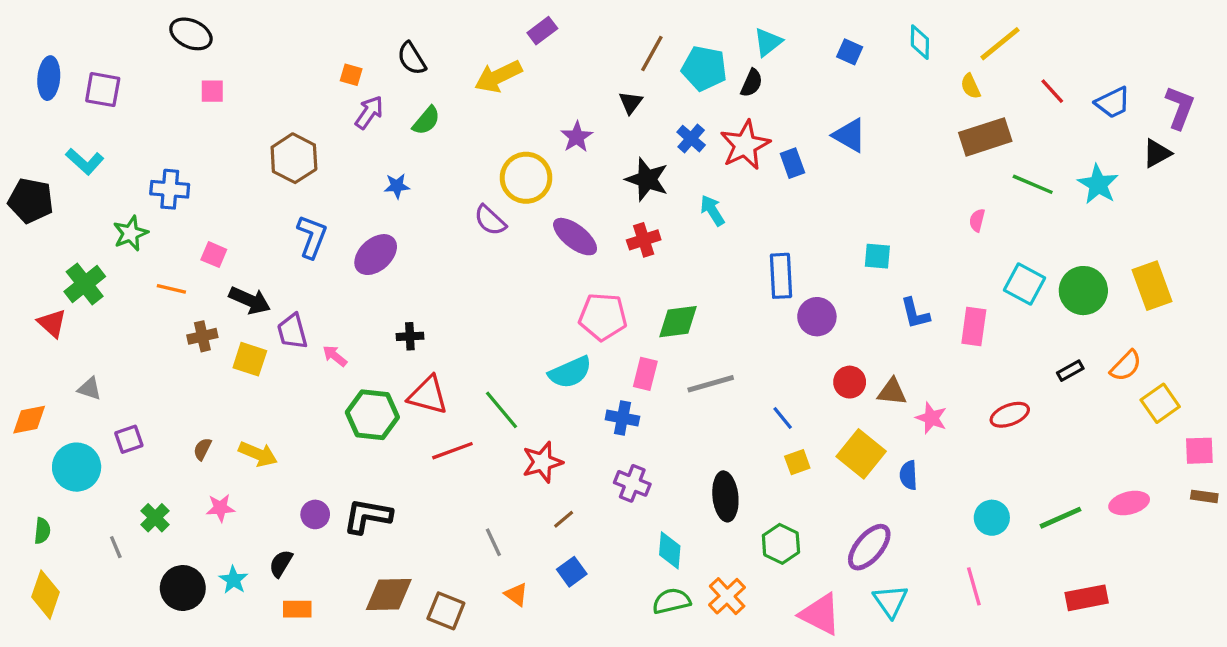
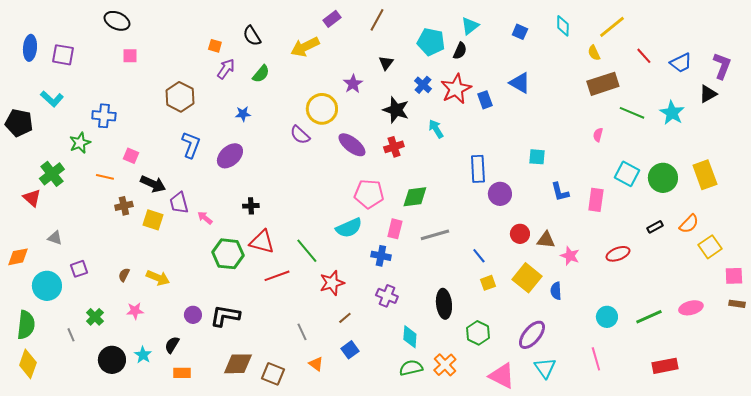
brown line: (652, 54) -> (377, 20), moved
green semicircle: (42, 531) -> (26, 325), size x1.8

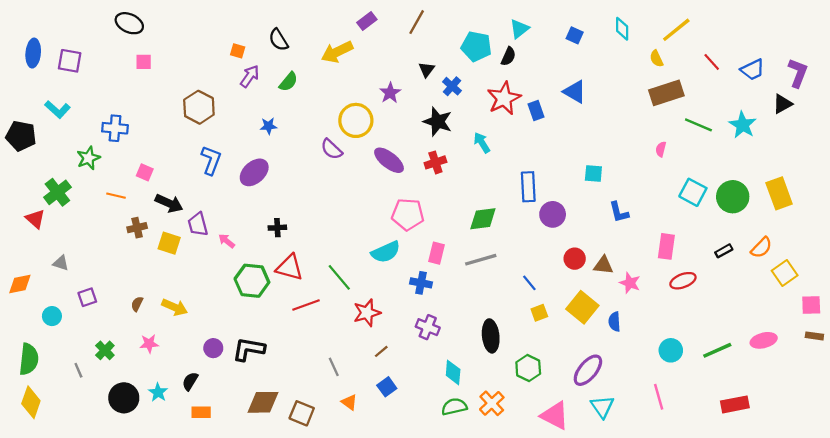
blue cross: (423, 85) -> (452, 86), moved
green diamond: (415, 197) -> (483, 219), moved
pink rectangle: (596, 200) -> (666, 246), moved
cyan circle: (47, 286) -> (52, 316), size x0.6

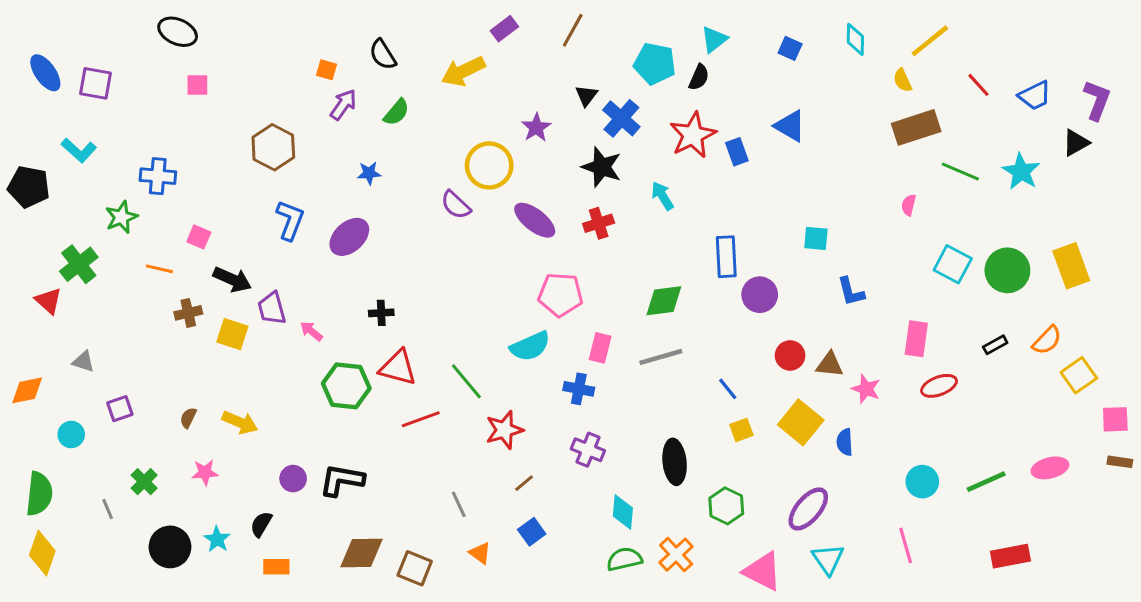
blue ellipse: (33, 53) -> (45, 73), turned -40
blue cross: (452, 86) -> (621, 118), size x1.4

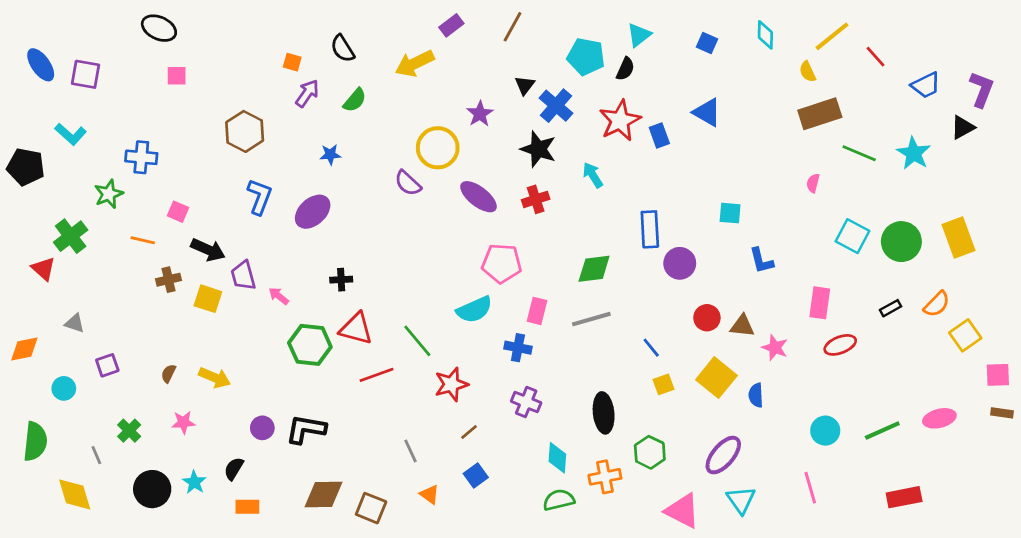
red line: (979, 85) -> (876, 57), moved
yellow diamond: (42, 553) -> (75, 494), moved, turned -36
orange cross: (676, 555) -> (605, 477), moved, turned 32

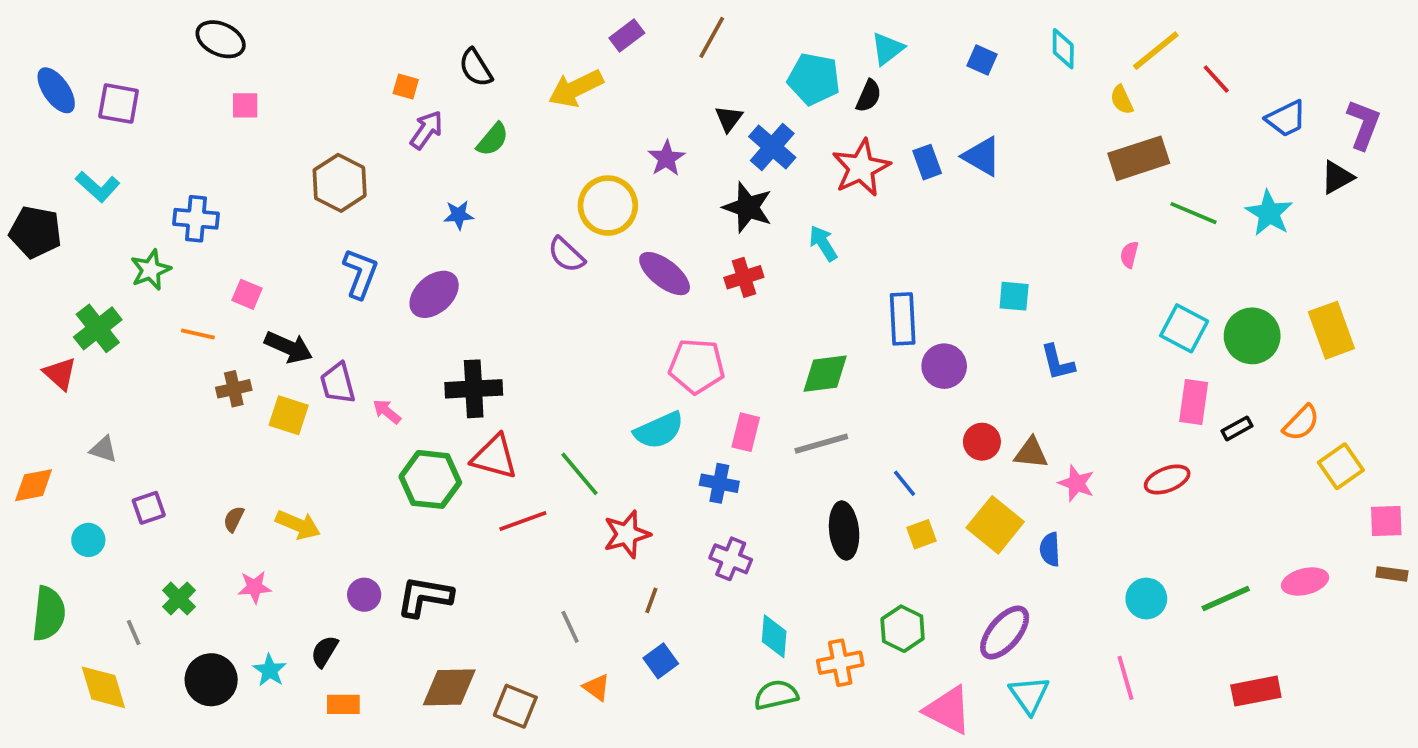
blue rectangle: (659, 136) -> (927, 162), moved
black cross: (341, 280) -> (474, 389), size x1.8
pink rectangle: (820, 303) -> (1194, 402), moved
black ellipse: (604, 413) -> (844, 530), moved
brown line: (469, 432) -> (651, 600), turned -30

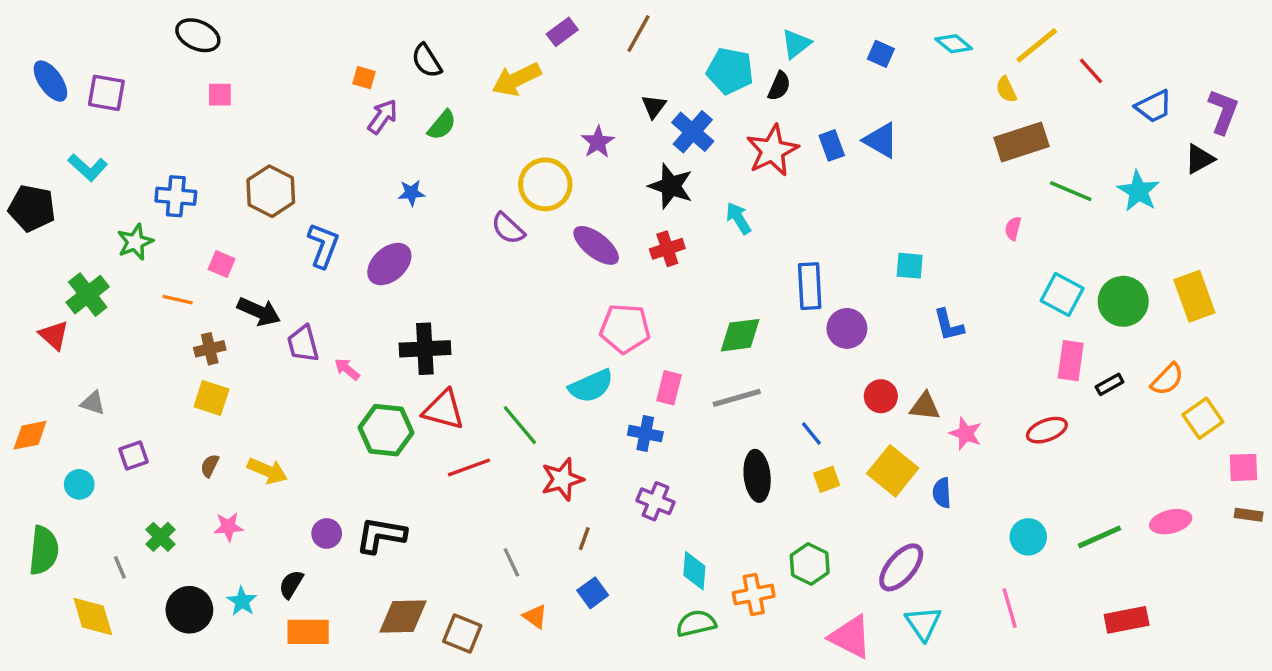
cyan diamond: (1063, 49) -> (954, 44), turned -51
brown hexagon: (340, 183) -> (271, 191), moved
yellow square: (289, 415) -> (211, 398), moved
orange rectangle: (343, 704) -> (308, 632), size x1.4

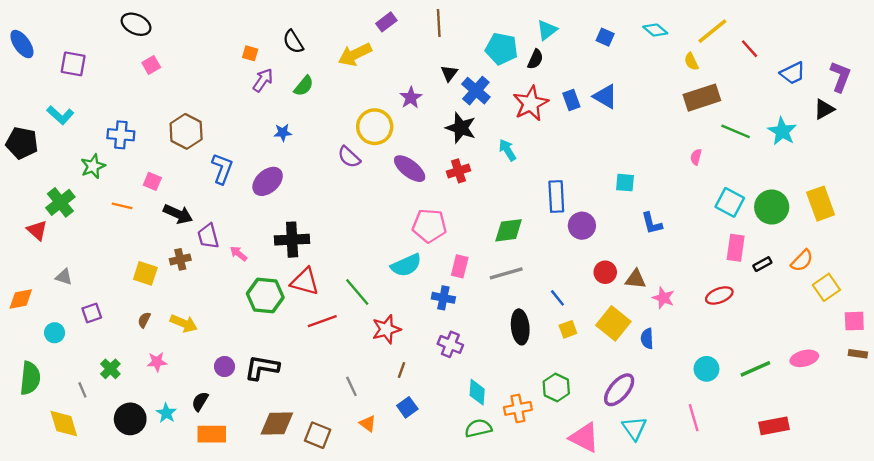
brown line: (638, 34) -> (439, 23), turned -32
blue ellipse: (50, 81) -> (22, 44), moved
pink square: (220, 95) -> (151, 65), turned -30
brown cross: (210, 349) -> (180, 259), moved

